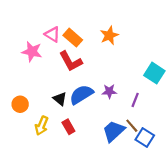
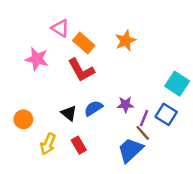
pink triangle: (52, 34) -> (60, 28), moved
blue semicircle: (81, 95) -> (93, 108), size x0.7
purple line: (135, 100) -> (144, 118), moved
brown line: (132, 126) -> (143, 133), moved
blue square: (145, 138) -> (166, 114), moved

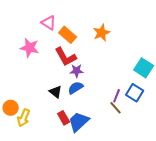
purple star: (125, 105) -> (77, 71), moved
orange circle: (23, 119) -> (11, 108), moved
yellow arrow: (48, 144) -> (24, 118), moved
blue trapezoid: (130, 150) -> (79, 122), moved

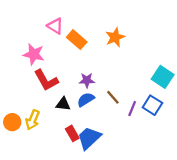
red L-shape: (66, 57) -> (46, 80), moved
black triangle: (56, 92) -> (63, 104), turned -32
brown line: (116, 108) -> (113, 97), moved
yellow arrow: (24, 118) -> (33, 120), moved

